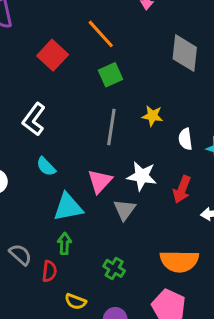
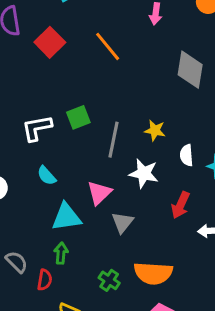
red square: (53, 55) -> (50, 42), moved
green square: (110, 75) -> (78, 117), moved
white L-shape: (34, 119) -> (37, 128), turned 40
white star: (142, 176) -> (144, 173), moved
orange semicircle: (179, 261) -> (153, 273), moved

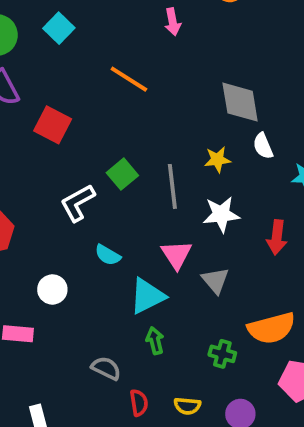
red square: (50, 42) -> (53, 125), moved
gray diamond: (190, 70) -> (240, 102), moved
white semicircle: (186, 155) -> (263, 146), moved
red semicircle: (45, 280) -> (139, 403), moved

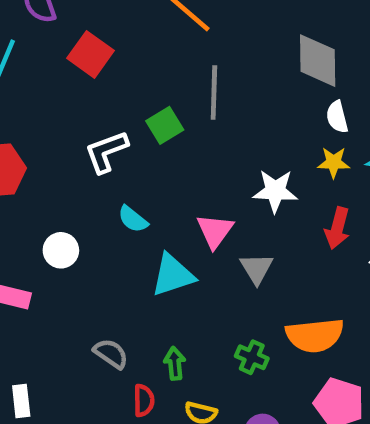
yellow star: (217, 160) -> (334, 162), moved
gray line: (172, 186) -> (214, 92), moved
green arrow: (155, 341) -> (175, 363), moved

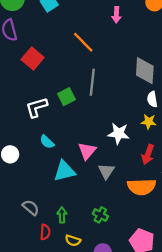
orange semicircle: (315, 335) -> (142, 187), moved

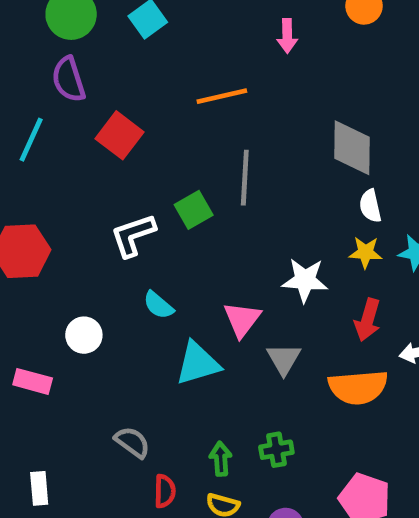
orange line: (83, 42) -> (222, 96), turned -55
green arrow: (62, 215) -> (221, 459), moved
green cross: (100, 215) -> (276, 450), turned -35

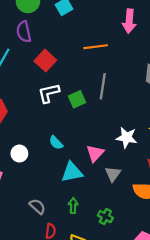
pink arrow: (287, 36) -> (129, 21), size x1.5
white L-shape: (133, 235) -> (49, 93), moved
green cross: (276, 450) -> (105, 217), turned 32
green arrow: (221, 459) -> (73, 206), moved

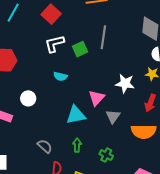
cyan semicircle: (56, 143) -> (60, 76), moved, turned -32

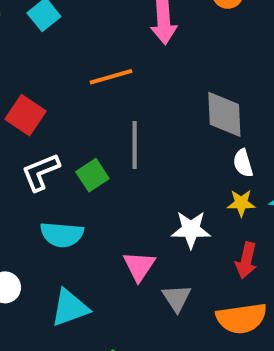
cyan semicircle: (60, 76) -> (62, 235), size x1.5
cyan triangle: (76, 115) -> (70, 308), moved

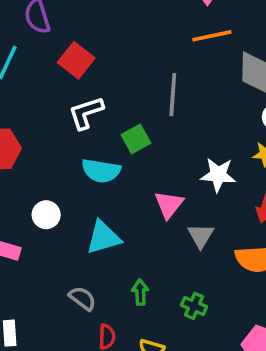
orange line: (111, 77) -> (212, 36), moved
green square: (92, 175) -> (136, 139), moved

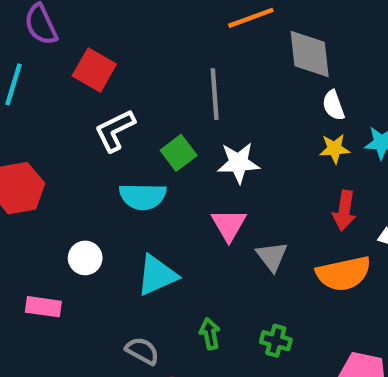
white star: (218, 175) -> (238, 163), moved

